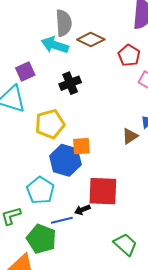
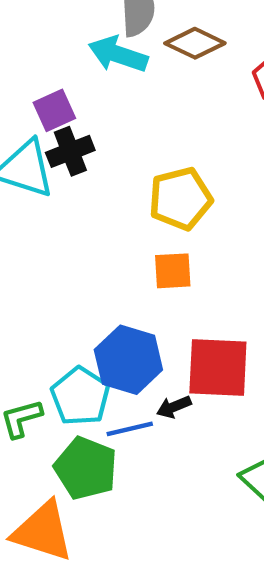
black cross: (70, 83) -> (70, 151), moved
yellow pentagon: (50, 124) -> (180, 199), moved
blue hexagon: (65, 160) -> (128, 360), moved
cyan pentagon: (40, 190) -> (80, 396), moved

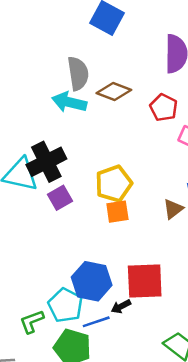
purple square: (54, 110) -> (60, 198), moved
black cross: (70, 151) -> (46, 162), size x1.4
orange square: (173, 271) -> (117, 212), moved

